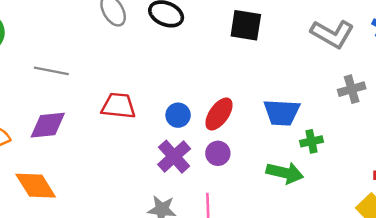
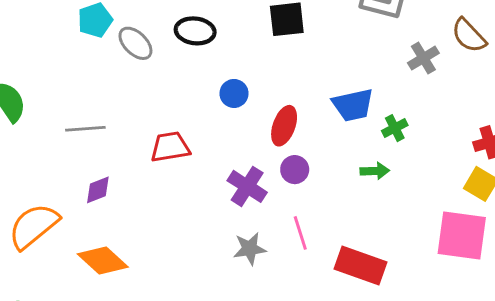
blue circle: (178, 115) -> (234, 93), moved
purple diamond: (48, 125) -> (98, 190), size x0.7
green arrow: (285, 173) -> (375, 171), size x0.7

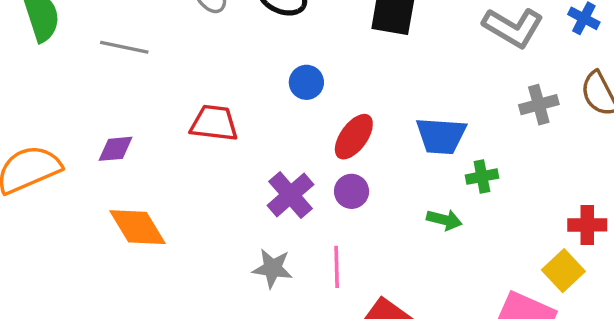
gray line: (85, 129) -> (124, 47), moved
orange diamond: (103, 261) -> (138, 227), moved

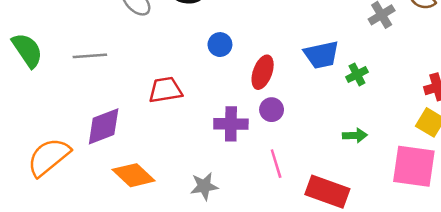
purple diamond: (116, 149) -> (104, 126), size x1.6
purple cross: (290, 195) -> (231, 124), turned -32
green arrow: (444, 220) -> (355, 135), moved
gray star: (273, 268) -> (204, 186), moved

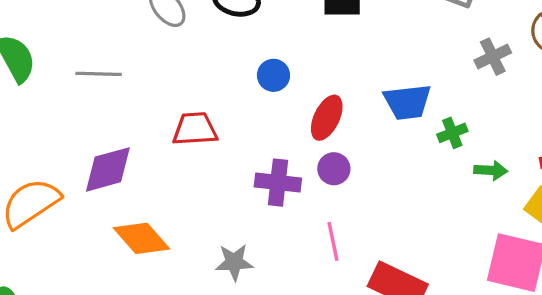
green arrow: (355, 135) -> (491, 170), moved

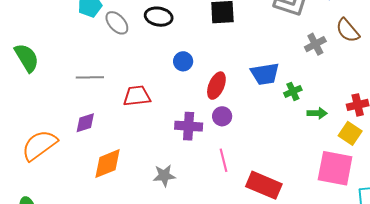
gray line: (99, 74) -> (90, 77), moved
purple diamond: (108, 169) -> (85, 123), size x0.7
orange diamond: (142, 238) -> (107, 164), turned -68

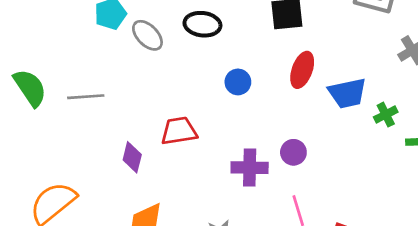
gray line: (90, 77) -> (86, 97), moved
red ellipse: (216, 86) -> (302, 70), moved
purple diamond: (85, 123) -> (132, 157), moved, turned -55

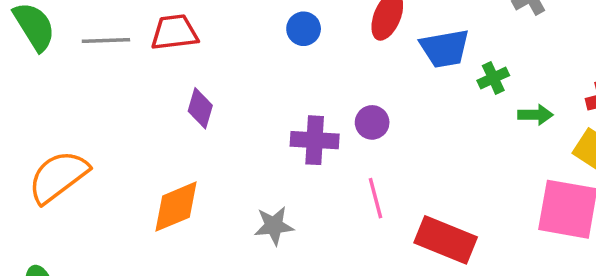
red trapezoid: (179, 131) -> (174, 32), moved
purple diamond: (132, 157) -> (200, 108), moved

